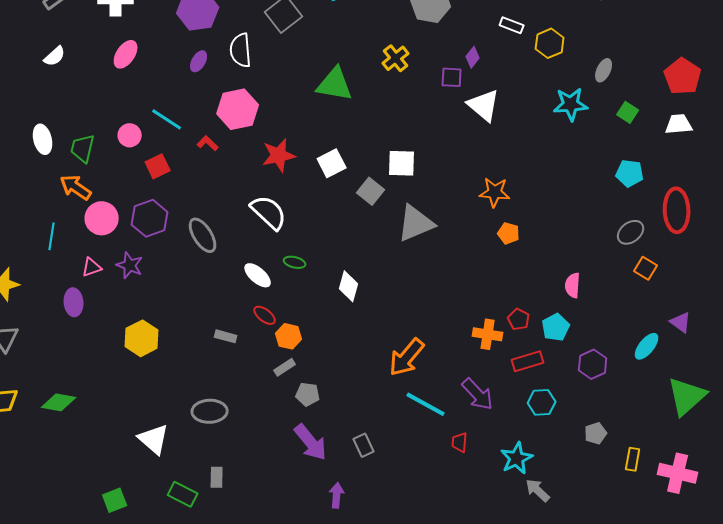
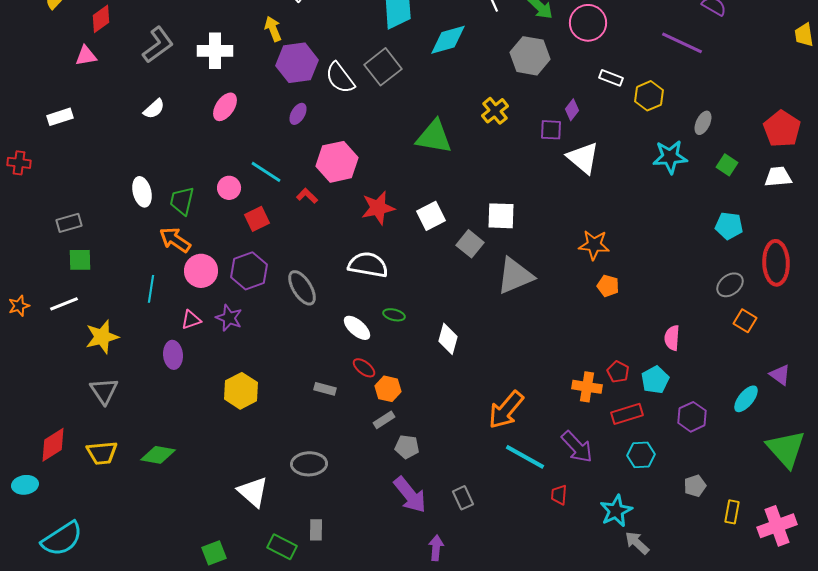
white semicircle: (241, 50) -> (340, 78), moved, turned -32
white semicircle: (269, 212) -> (368, 265), turned -33
green triangle: (687, 396) -> (786, 449), turned -30
pink cross: (678, 473) -> (777, 526), turned -33

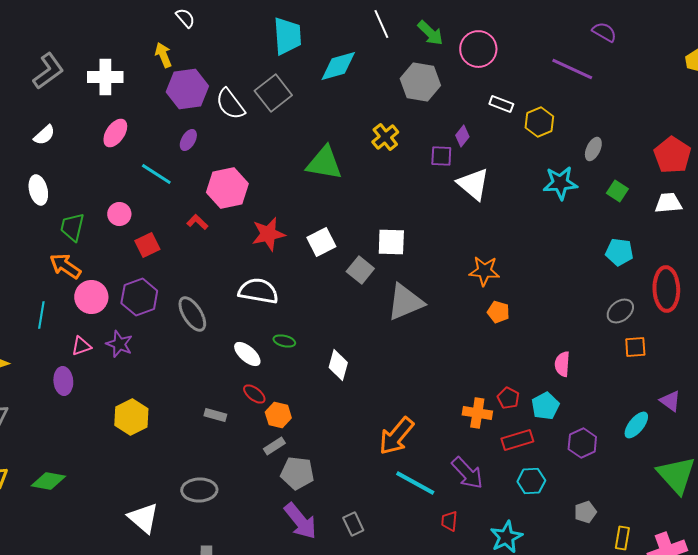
cyan line: (266, 172) -> (156, 174), moved
white ellipse: (142, 192) -> (38, 190), moved
orange square: (745, 321) -> (635, 347), turned -35
gray pentagon: (407, 447) -> (297, 473), size x1.4

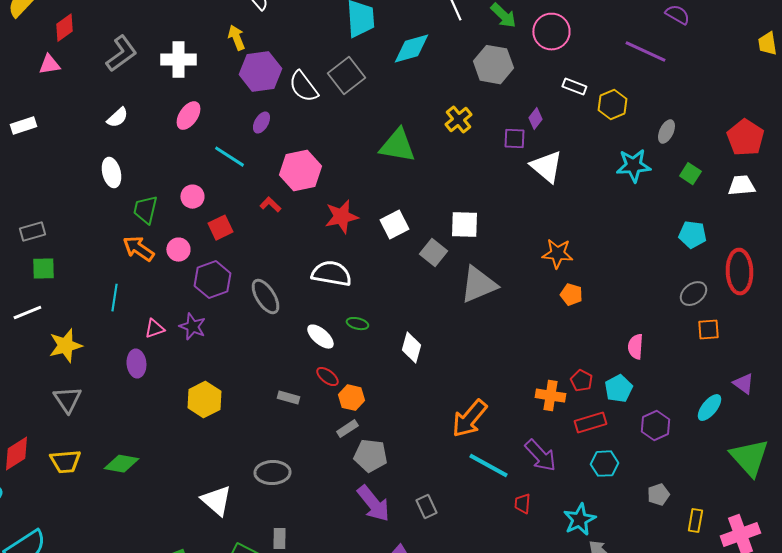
pink circle: (91, 297) -> (178, 250), moved, size x0.7

